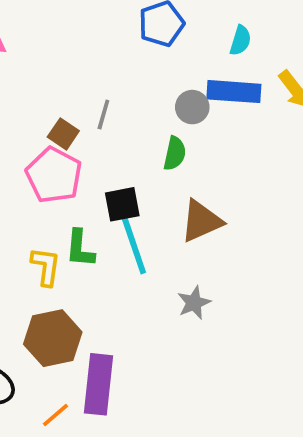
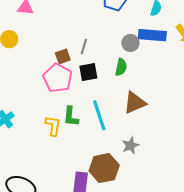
brown square: (63, 134) -> (63, 56), turned 35
black square: (122, 204) -> (88, 72), moved
brown hexagon: (53, 338) -> (104, 168), moved

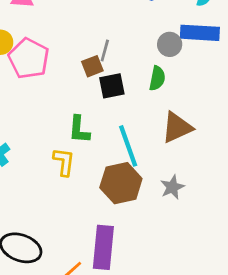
brown square: (63, 56) -> (92, 66), moved
pink pentagon: (58, 78) -> (29, 58), moved
green L-shape: (71, 117) -> (79, 129), moved
brown hexagon: (104, 168) -> (121, 183), moved

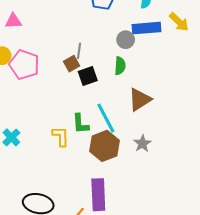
green L-shape: (79, 129) -> (80, 124), moved

